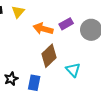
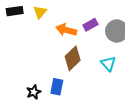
cyan triangle: (73, 70) -> (108, 64), moved
black star: (11, 79) -> (34, 92), moved

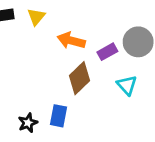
purple rectangle: (90, 25) -> (107, 52), moved

